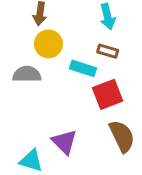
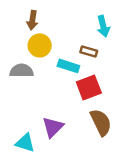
cyan arrow: (108, 17) -> (103, 26), moved
purple triangle: (64, 142) -> (53, 127), turned 30

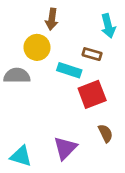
brown arrow: (32, 20) -> (52, 19), moved
brown semicircle: (101, 122) -> (105, 133), size x0.6
purple triangle: (53, 127) -> (65, 148), moved

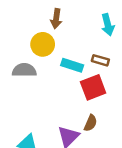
brown rectangle: (92, 54) -> (100, 60), moved
brown semicircle: (105, 133) -> (91, 123), moved, turned 49

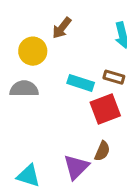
brown arrow: (56, 19) -> (62, 28), turned 30
yellow circle: (43, 44) -> (33, 51), moved

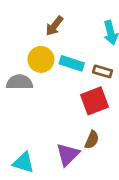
yellow circle: (33, 51) -> (41, 59), moved
cyan rectangle: (81, 83) -> (72, 63), moved

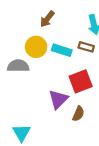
brown rectangle: (103, 71) -> (86, 47), moved
purple triangle: (68, 154) -> (58, 99), moved
cyan triangle: (24, 163) -> (22, 133), turned 42

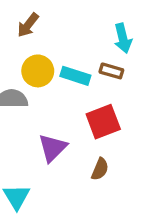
brown arrow: (47, 19) -> (28, 25), moved
purple triangle: (58, 99) -> (52, 148), moved

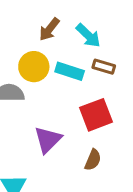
brown arrow: (28, 25) -> (49, 29), moved
cyan arrow: (123, 38) -> (88, 36), moved, turned -32

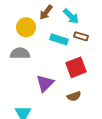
yellow circle: (34, 67) -> (26, 27), moved
brown semicircle: (93, 160) -> (74, 96), turned 48

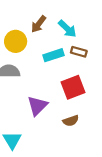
cyan rectangle: (59, 39) -> (53, 55), turned -36

